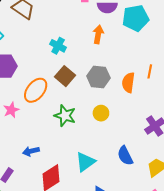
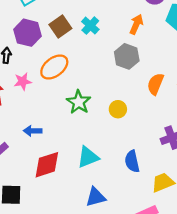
brown square: (65, 76) -> (60, 26), moved
gray hexagon: (98, 77) -> (127, 56), moved

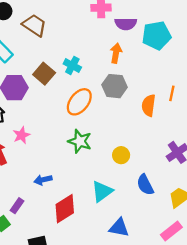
orange ellipse: (54, 67) -> (79, 102), moved
yellow circle: (118, 109) -> (121, 155), moved
blue triangle: (96, 197) -> (119, 228), turned 40

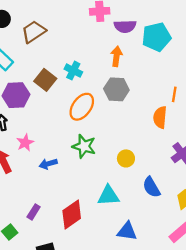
brown trapezoid: (34, 25) -> (34, 32), turned -65
orange semicircle: (149, 105) -> (160, 117), moved
blue arrow: (43, 180) -> (48, 164), moved
cyan triangle: (102, 191) -> (108, 196), turned 35
purple rectangle: (17, 206) -> (34, 212), moved

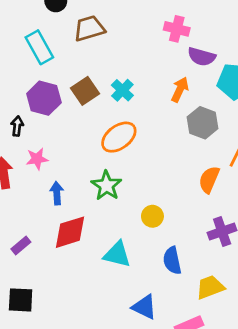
gray hexagon: (116, 89) -> (203, 123), moved
blue arrow: (48, 164) -> (57, 193), turned 84
red diamond: (72, 215) -> (70, 232), moved
blue triangle: (127, 231) -> (144, 307), moved

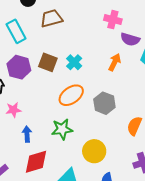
brown square: (85, 91) -> (48, 62), turned -36
gray hexagon: (203, 123) -> (104, 103), moved
green star: (106, 186) -> (62, 129), turned 30
yellow circle: (152, 216) -> (94, 151), size x1.5

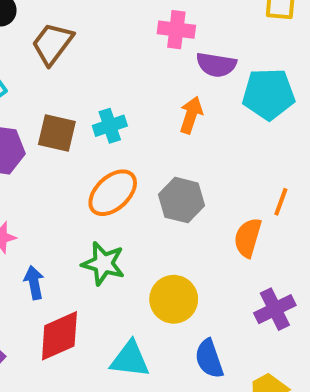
brown trapezoid: (51, 18) -> (52, 44), turned -30
cyan cross: (74, 62) -> (110, 126), turned 35
green star: (62, 129) -> (103, 264), turned 30

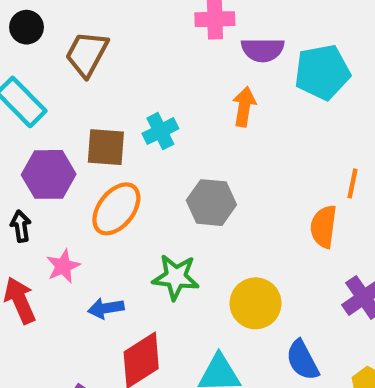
orange ellipse: (113, 193) -> (116, 209), moved
gray hexagon: (181, 200) -> (211, 203), moved
blue arrow: (34, 283) -> (106, 308), turned -80

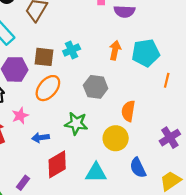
cyan pentagon: (322, 72) -> (146, 53), moved
orange arrow: (244, 107) -> (115, 50), moved
orange semicircle: (324, 227) -> (128, 111), moved

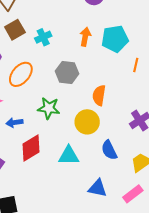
brown square: (44, 57) -> (15, 30), moved, turned -36

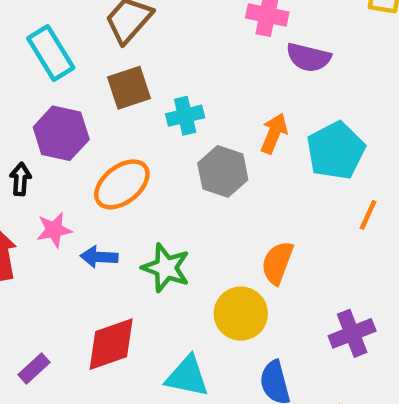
cyan pentagon: (115, 39) -> (336, 151), turned -30
gray hexagon: (67, 72) -> (223, 171), moved
blue arrow: (14, 122) -> (99, 257), moved

